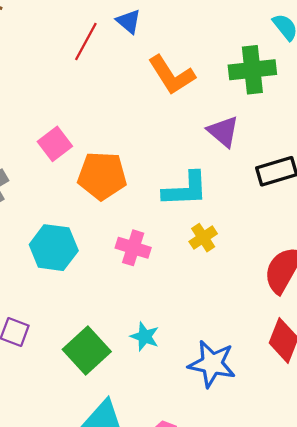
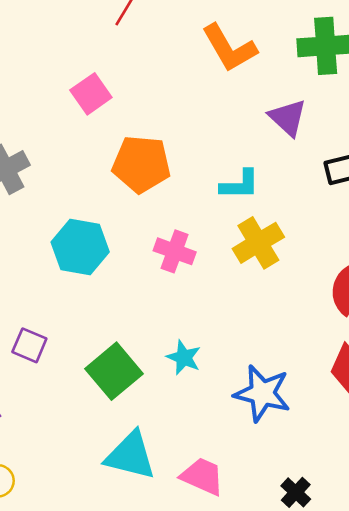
pink square: (55, 144) -> (91, 94), moved
cyan L-shape: (185, 189) -> (240, 185), size x0.7
yellow cross: (203, 238) -> (258, 243), size x1.5

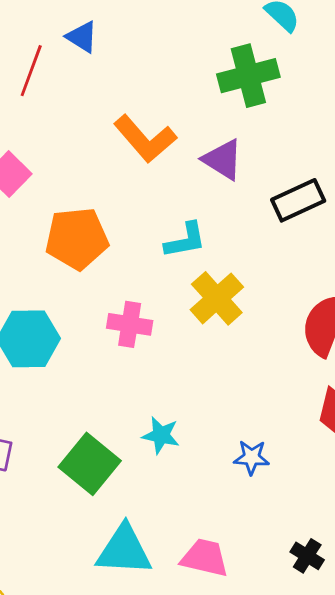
orange L-shape: (229, 48) -> (145, 139), moved
blue star: (262, 393) -> (252, 457), size x0.6

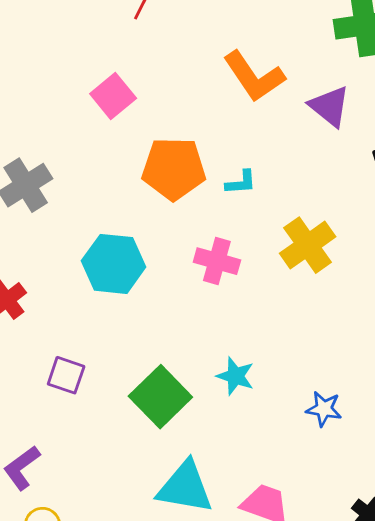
cyan L-shape: (185, 240) -> (241, 182), moved, size x0.7

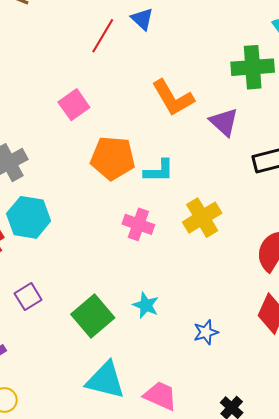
cyan L-shape: (241, 182) -> (159, 171), size x1.4
cyan hexagon: (114, 264) -> (29, 217), moved
purple square: (66, 375) -> (28, 297), turned 36
blue star: (324, 409) -> (206, 332), turned -30

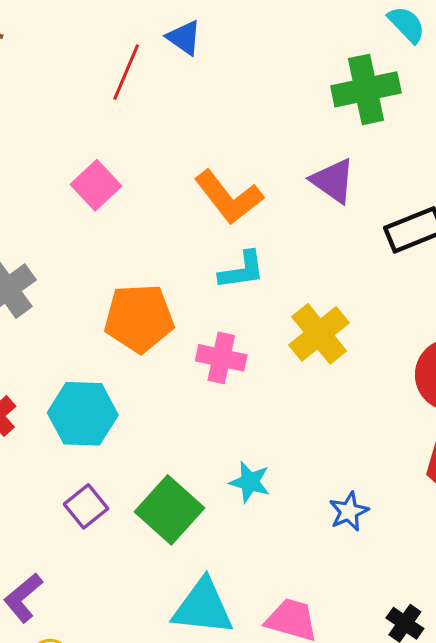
orange L-shape: (173, 98) -> (229, 197), moved
orange pentagon: (113, 158) -> (139, 318), moved
cyan hexagon: (29, 217) -> (83, 414), moved
purple square: (28, 297) -> (86, 506), moved

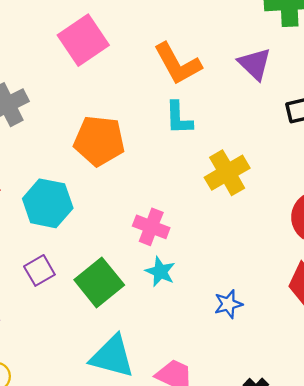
pink square: (96, 185) -> (83, 40), size x1.4
cyan L-shape: (242, 270) -> (179, 118), turned 87
pink cross: (221, 358) -> (151, 227), moved

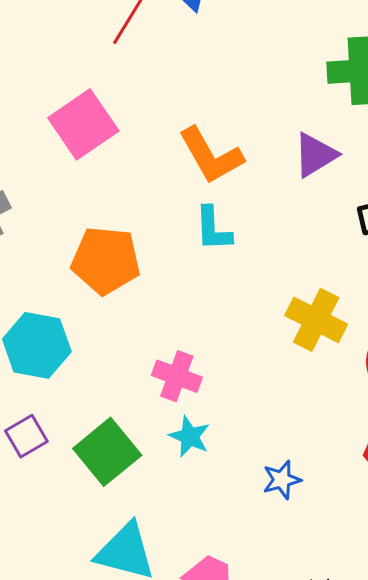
purple triangle: (255, 64) -> (315, 155), turned 45
yellow cross: (227, 173) -> (316, 320), moved, turned -33

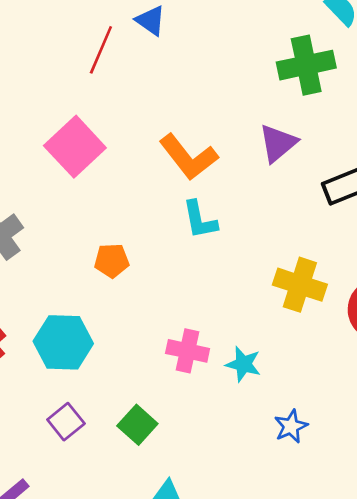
orange pentagon: (106, 260) -> (112, 261), size x0.6
cyan star: (190, 437) -> (243, 364), moved
green square: (107, 452) -> (137, 425), size x0.7

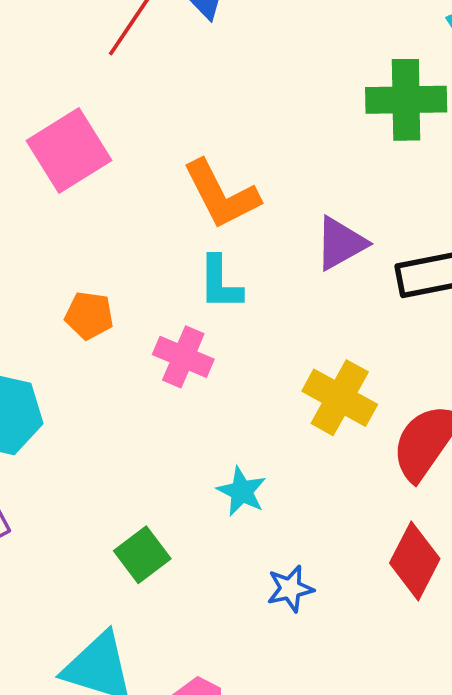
purple triangle: (278, 143) -> (341, 243), moved
pink cross: (188, 351) -> (183, 357), moved
green square: (137, 425) -> (142, 555), moved

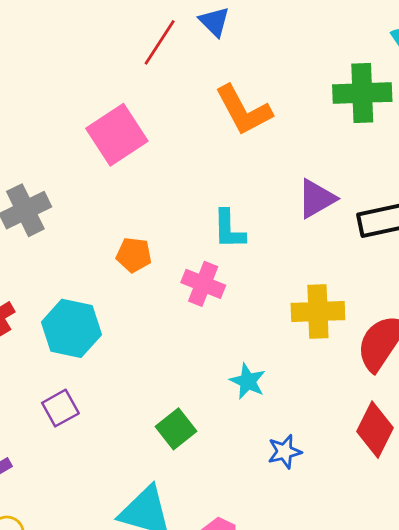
orange L-shape: (221, 194) -> (243, 110), moved
yellow cross: (340, 398) -> (318, 311), turned -30

